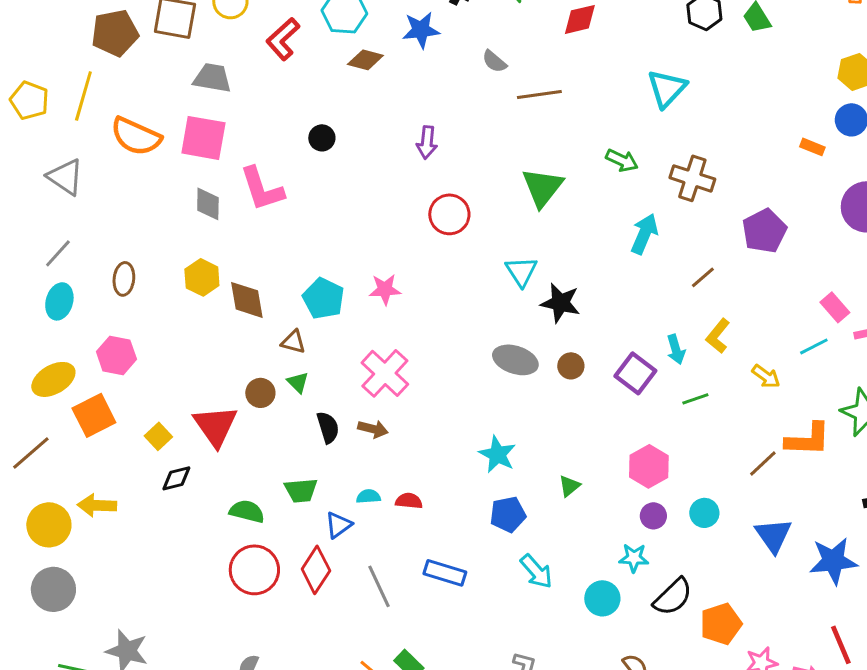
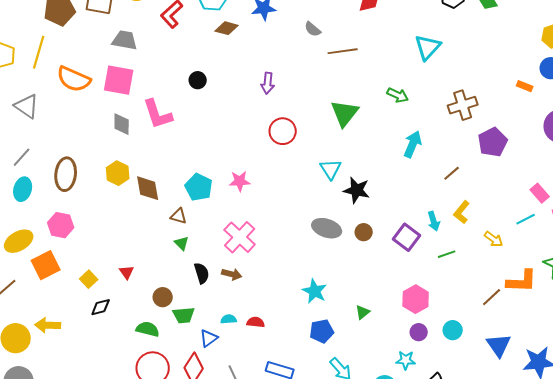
brown cross: (692, 178) -> (463, 105), moved, turned -36
brown ellipse: (124, 279) -> (66, 174), size x1.5
brown circle: (260, 393) -> (163, 297), moved
red triangle: (215, 426) -> (127, 272), size x0.5

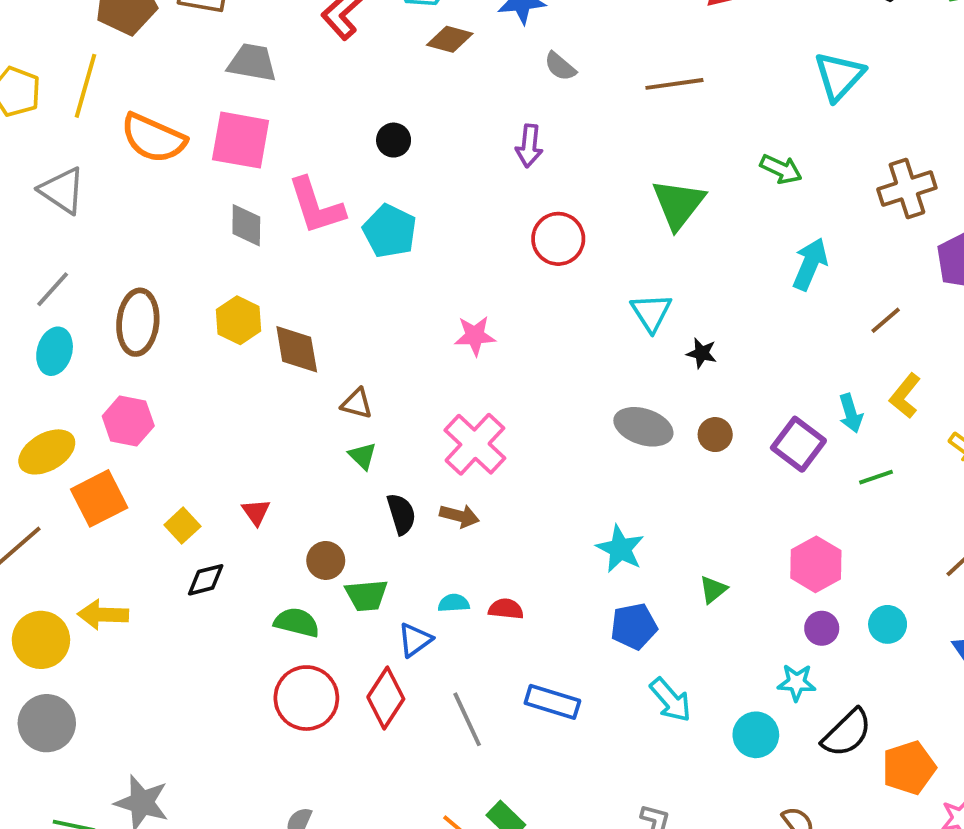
gray semicircle: (313, 29) -> (560, 66), moved
cyan pentagon: (199, 187) -> (390, 231), moved
black star: (357, 190) -> (702, 353), size x0.6

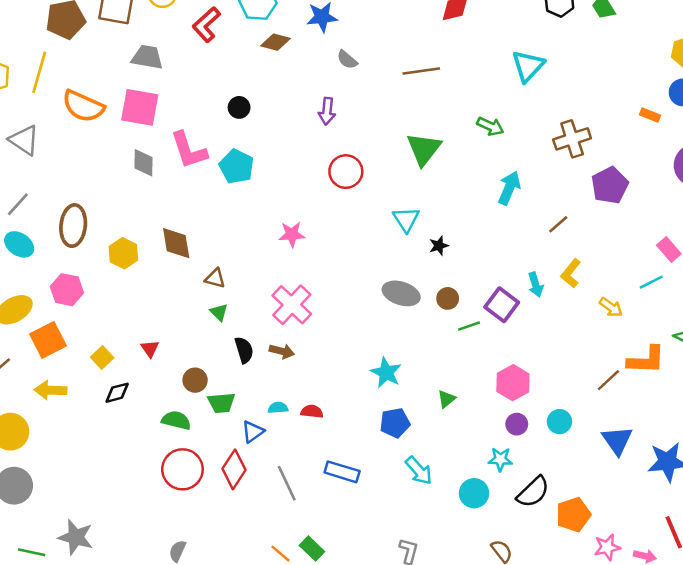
yellow hexagon: (239, 320) -> (123, 253), moved
cyan ellipse: (55, 351) -> (19, 244), turned -72
black star: (702, 353) -> (439, 246), turned -30
green line: (876, 477) -> (469, 326), moved
yellow arrow: (103, 615) -> (51, 390), moved

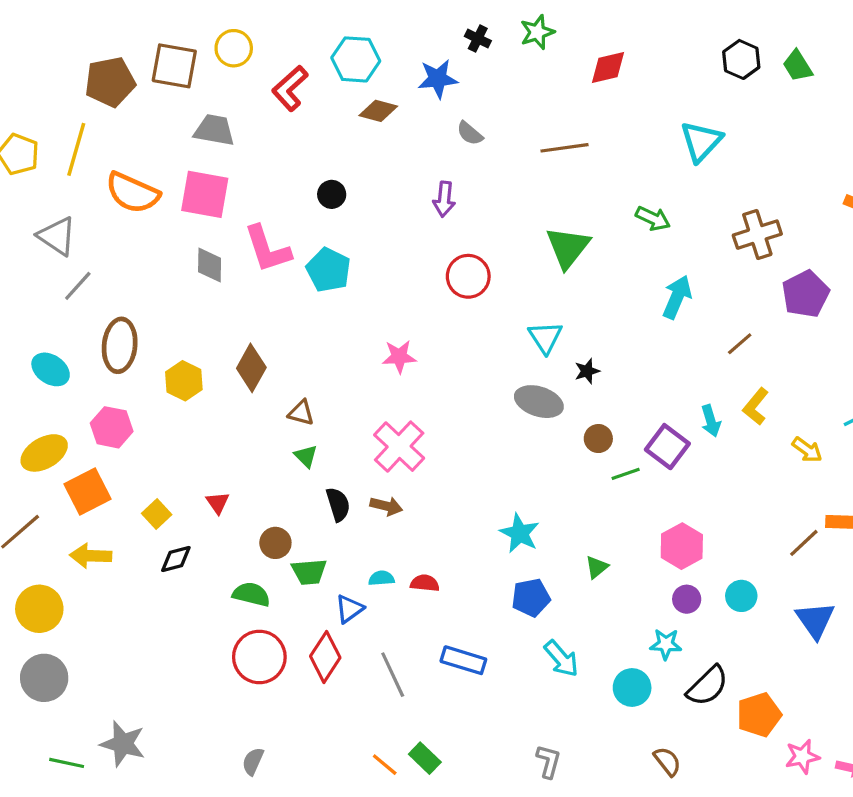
gray line: (18, 204) -> (78, 286), moved
brown diamond: (176, 243) -> (251, 368), turned 39
gray ellipse: (401, 293) -> (539, 402), moved

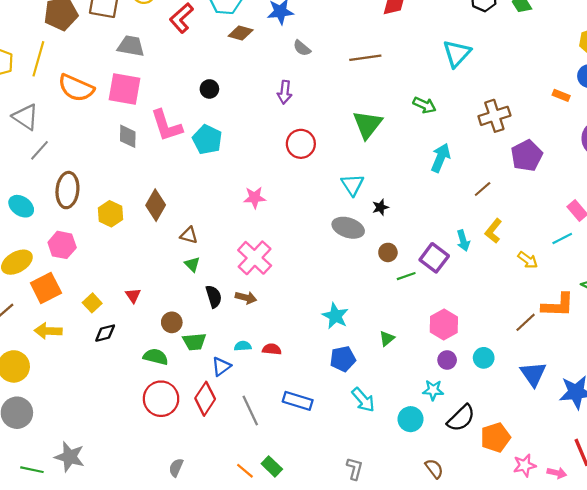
gray semicircle: (253, 761) -> (176, 468), moved

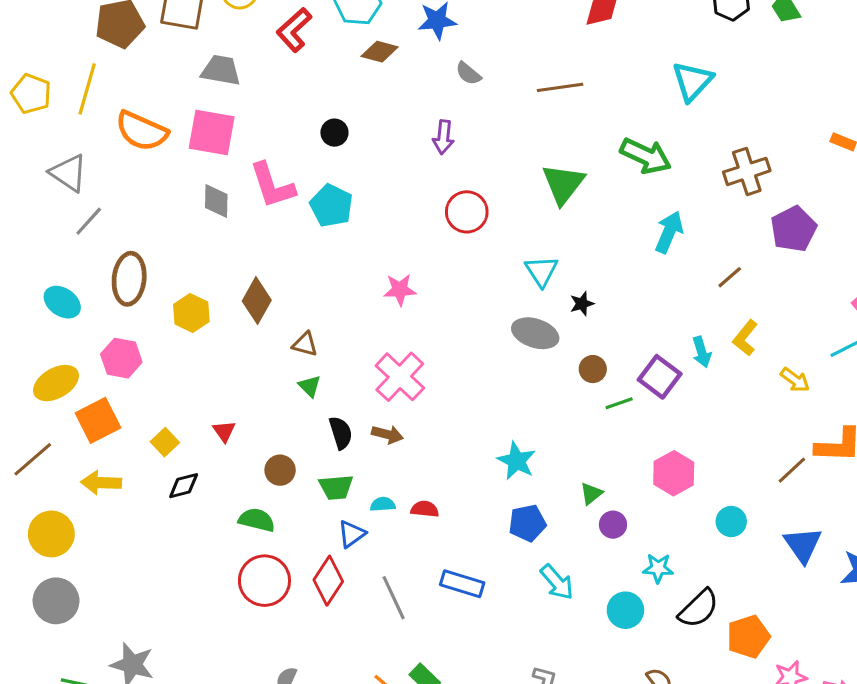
green arrow: (425, 105) -> (646, 156), size x1.5
green trapezoid: (194, 342) -> (336, 487), moved
purple circle: (447, 360) -> (613, 525), moved

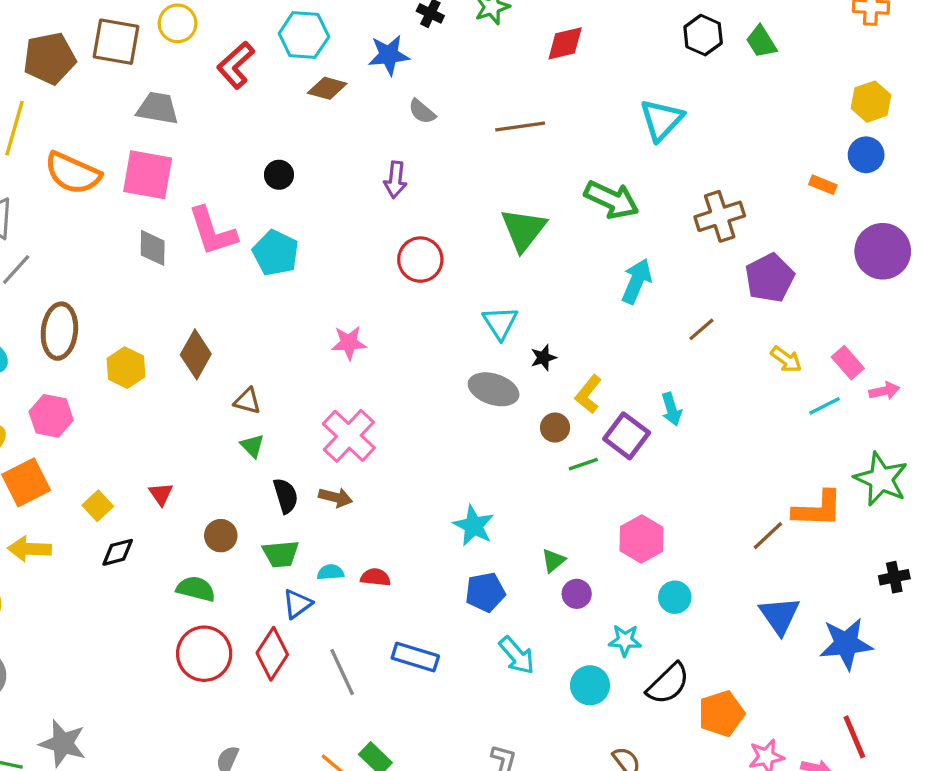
yellow L-shape: (745, 338) -> (588, 394), moved
yellow arrow: (795, 380) -> (786, 359), moved
cyan circle: (731, 521) -> (675, 597), moved

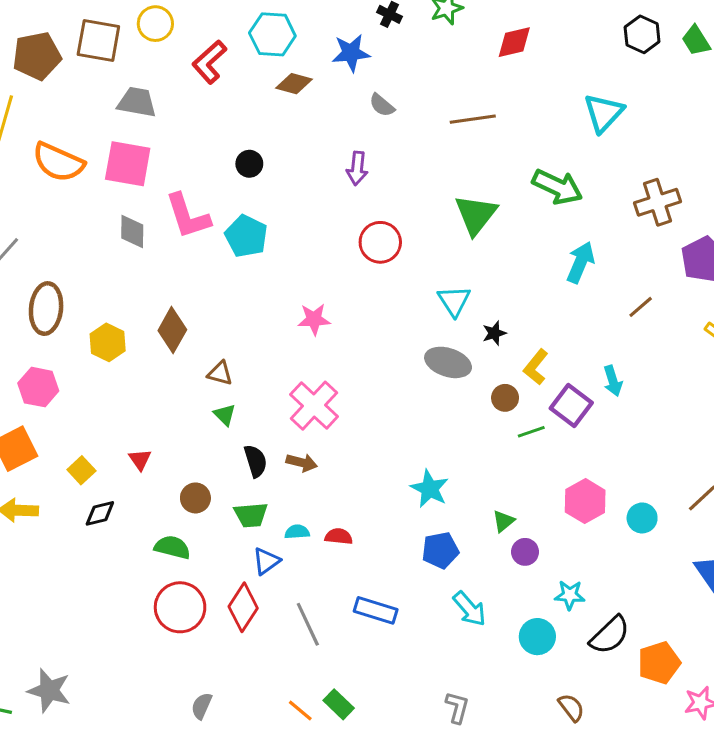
cyan circle: (675, 597) -> (642, 518), moved

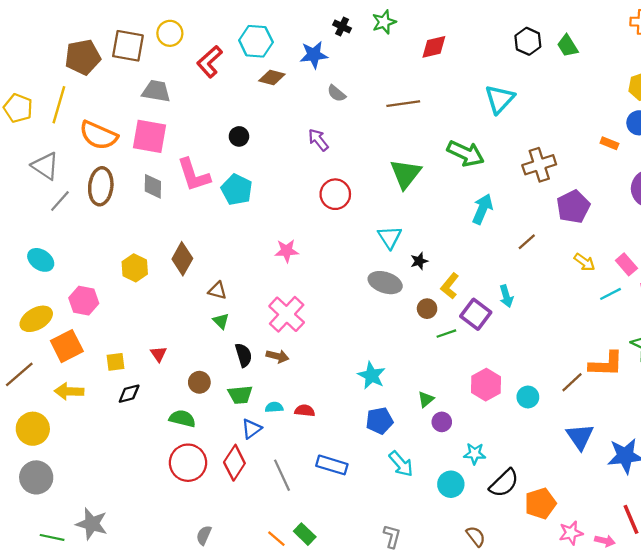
purple arrow: (357, 168) -> (318, 140), turned 135
brown ellipse: (46, 309) -> (101, 186), moved
yellow square: (81, 470) -> (116, 362), turned 36

